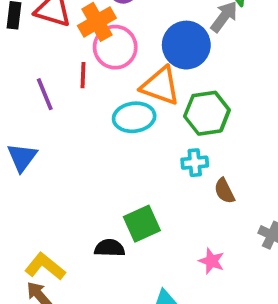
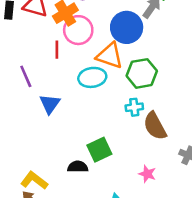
purple line: (45, 94) -> (26, 76), moved
blue triangle: (22, 157) -> (50, 104), moved
brown semicircle: (224, 191) -> (155, 126), size x1.6

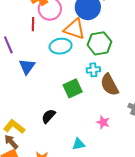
green square: (99, 150) -> (73, 88), moved
black semicircle: (78, 167) -> (49, 116), turned -49

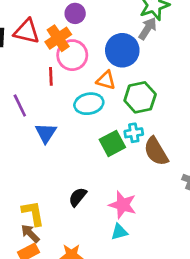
orange triangle: (74, 29) -> (106, 80), size x0.7
green square: (73, 88) -> (112, 143), moved
pink star: (103, 122) -> (123, 205), moved, size x1.5
yellow L-shape: (14, 127) -> (33, 213), turned 45

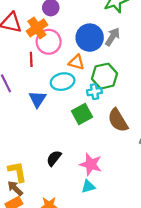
gray arrow: (148, 29) -> (113, 37), moved
blue triangle: (46, 133) -> (37, 99), moved
cyan cross: (134, 133) -> (94, 92), moved

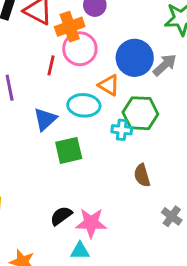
green square: (82, 114) -> (69, 150), moved
brown semicircle: (118, 120) -> (142, 175), size x0.7
black semicircle: (54, 158) -> (61, 216), moved
pink star: (91, 164) -> (91, 223), turned -30

